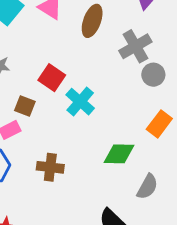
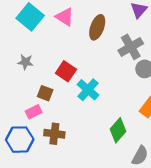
green diamond: (119, 154) -> (118, 130), turned -50
brown cross: (50, 167) -> (54, 134), moved

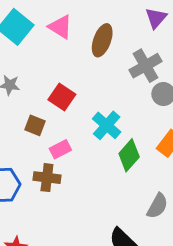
cyan cross: (88, 90) -> (107, 125), moved
pink rectangle: (34, 112) -> (60, 149), moved
green diamond: (118, 130) -> (129, 155), moved

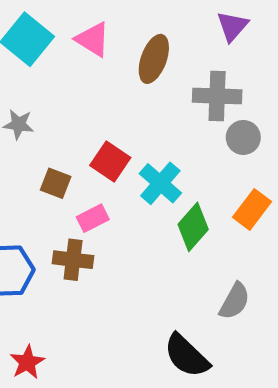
gray cross: (145, 66) -> (217, 96), turned 32
red square: (62, 97) -> (110, 161), moved

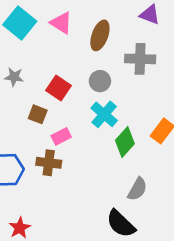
purple triangle: (232, 26) -> (150, 15), turned -50
gray circle: (243, 137) -> (100, 81), moved
red square: (110, 161) -> (58, 88), moved
gray semicircle: (235, 301) -> (137, 189), moved

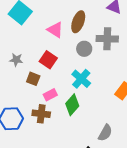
pink triangle: (61, 23) -> (55, 30), moved
gray star: (14, 77) -> (16, 60), moved
gray circle: (100, 81) -> (84, 49), moved
green diamond: (125, 142) -> (72, 105), moved

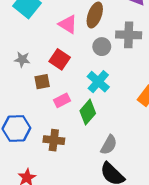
brown square: (33, 79) -> (42, 82), turned -32
brown cross: (41, 114) -> (54, 140), moved
gray semicircle: (105, 133) -> (109, 145), moved

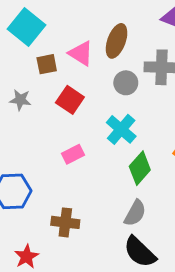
brown square: (42, 82) -> (47, 64), moved
green diamond: (88, 112) -> (140, 168), moved
brown cross: (54, 140) -> (65, 222), moved

